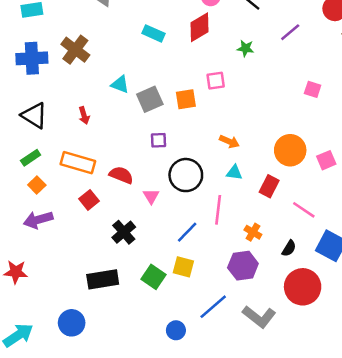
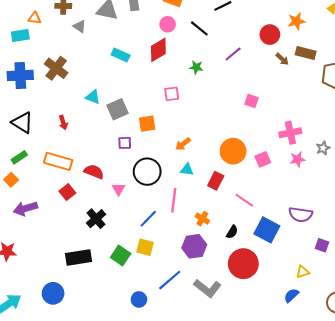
orange square: (186, 99) -> (147, 124), moved
orange arrow: (229, 142) -> (183, 144), turned 119
orange square: (37, 185) -> (11, 180), moved

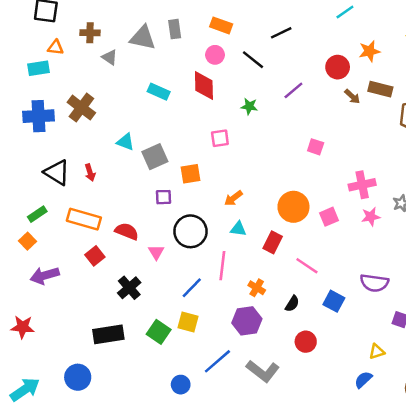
red diamond: (158, 50) -> (204, 85), turned -60
black triangle: (22, 123) -> (57, 173), moved
blue square: (267, 230) -> (334, 301), size x0.7
red circle: (243, 264) -> (306, 342), size x0.6

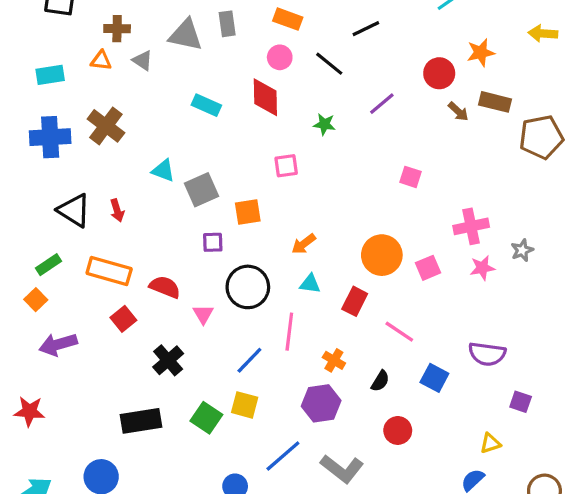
orange triangle: (56, 47) -> (101, 61), moved

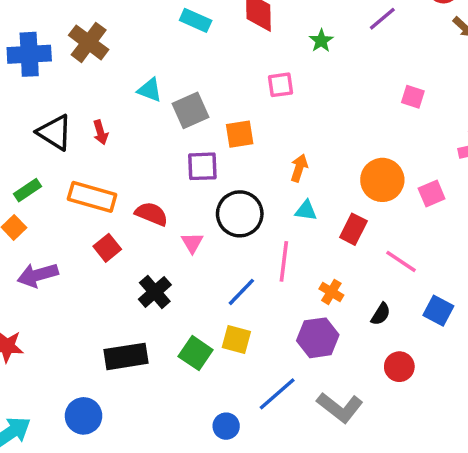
green star: (324, 124) -> (321, 41), turned 30
purple square: (213, 242) -> (202, 166), size x1.4
orange arrow: (304, 244) -> (299, 168), turned 145

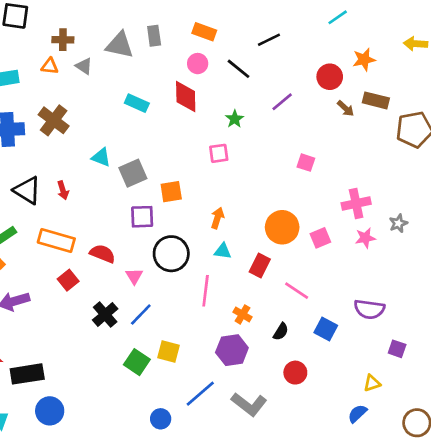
pink square: (280, 85) -> (219, 153), moved
blue line: (241, 292) -> (141, 314), moved
black rectangle: (126, 356) -> (27, 374), moved

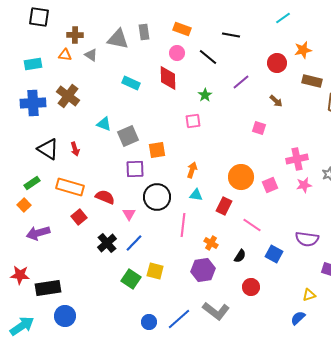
black line: (269, 40) -> (231, 35), turned 36
brown arrow: (346, 108) -> (276, 101), moved
blue line: (200, 394) -> (179, 319), moved

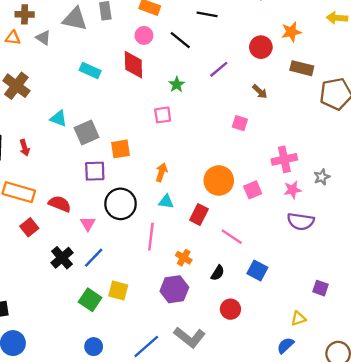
purple semicircle: (307, 239) -> (301, 221), moved
blue circle: (149, 322) -> (94, 347), moved

